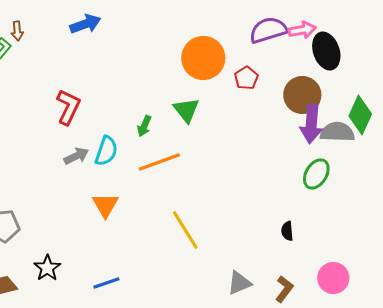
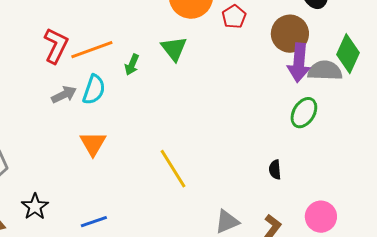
orange line: (159, 162) -> (92, 50), moved

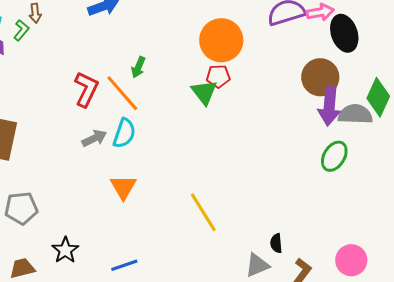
red pentagon: (234, 17) -> (218, 76), moved, turned 30
orange line: (92, 50) -> (122, 93), turned 69
green arrow: (132, 65) -> (138, 67), moved
black semicircle: (275, 170) -> (276, 243), moved

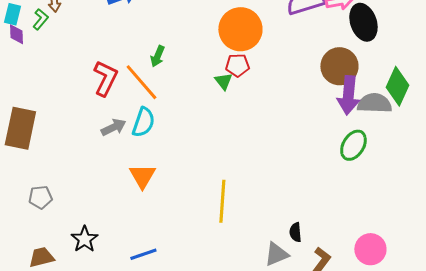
green triangle: (204, 92) -> (223, 81), size x0.7
gray pentagon: (21, 208) -> (40, 197), size x0.7
yellow line: (203, 212) -> (222, 201), turned 36

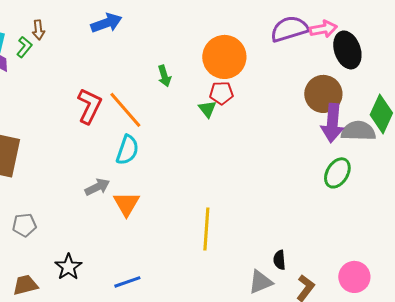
green arrow: (157, 56) -> (164, 76), moved, turned -40
gray arrow: (113, 127) -> (97, 187), moved

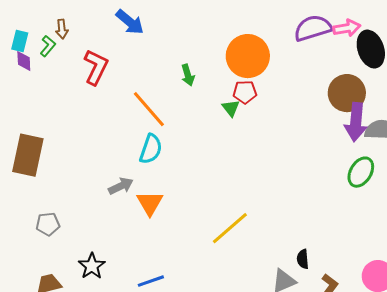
blue arrow: (106, 23) -> (130, 22), turned 60
red L-shape: (89, 106) -> (96, 67), moved
yellow line: (206, 229) -> (230, 228), turned 45

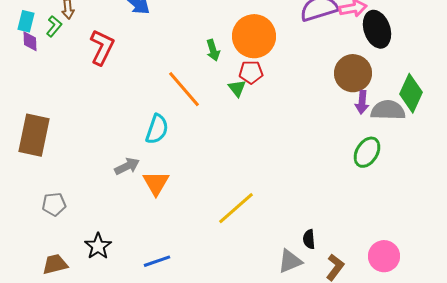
green arrow: (188, 75) -> (213, 50), moved
orange line: (149, 109) -> (184, 89), moved
purple arrow: (356, 122) -> (362, 102), size x0.6

